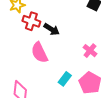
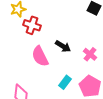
black arrow: (52, 29) -> (63, 46), moved

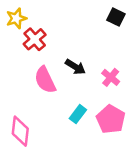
red cross: (32, 25) -> (35, 39), turned 30

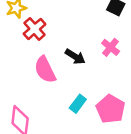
pink cross: (111, 77) -> (111, 47), moved

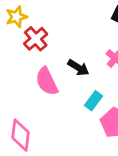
cyan rectangle: (78, 104) -> (93, 101), moved

